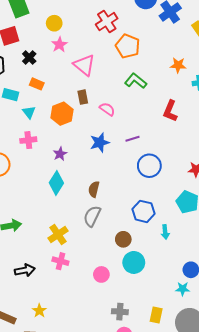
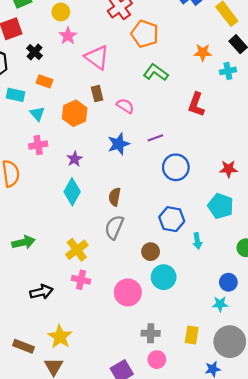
pink circle: (101, 274) -> (128, 292), size x1.5
yellow star: (39, 311) -> (60, 337), size x1.5

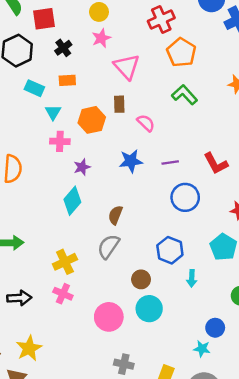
orange rectangle: (44, 81) -> (67, 80), turned -35
red L-shape: (196, 104) -> (216, 163), moved, turned -60
pink cross: (38, 145) -> (60, 141), moved

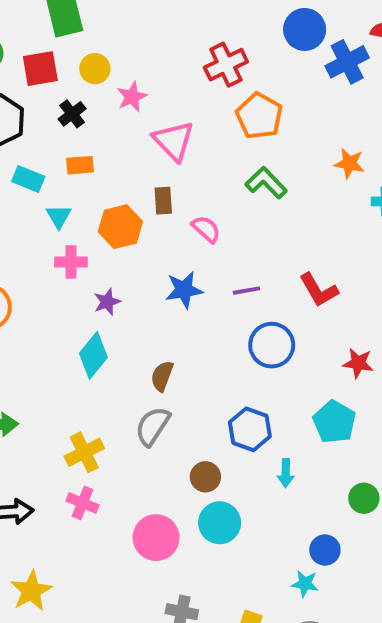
yellow circle: (99, 12) -> (95, 69), moved

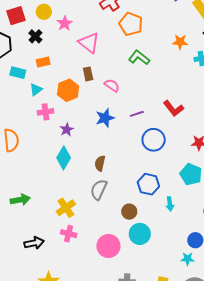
cyan triangle: (59, 216) -> (36, 89), turned 32

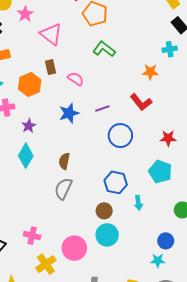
orange star: (180, 42) -> (150, 72), moved
yellow cross: (66, 208) -> (46, 264), moved
brown circle: (129, 212) -> (104, 211), moved

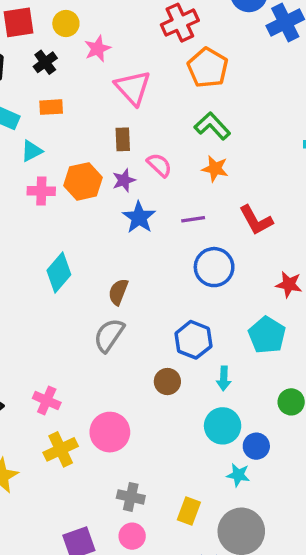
orange star: (150, 72) -> (215, 169), moved
orange hexagon: (30, 85) -> (83, 181), moved
blue star: (69, 113) -> (139, 217), turned -30
purple star: (29, 126) -> (124, 180), moved
cyan circle: (107, 235) -> (223, 426), moved

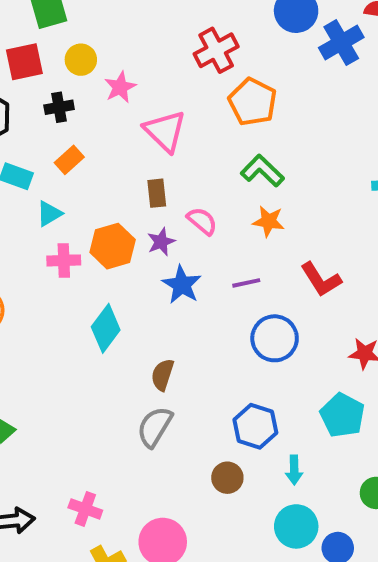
black cross: (45, 62) -> (59, 107), turned 30
orange rectangle: (51, 107) -> (69, 160), turned -35
cyan diamond: (59, 273) -> (106, 328), moved

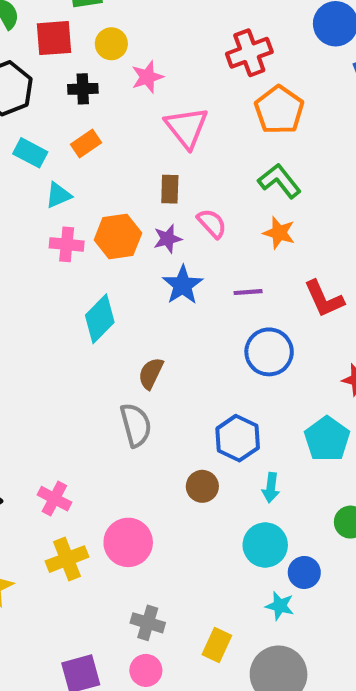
gray semicircle: (155, 427) -> (136, 425), turned 126

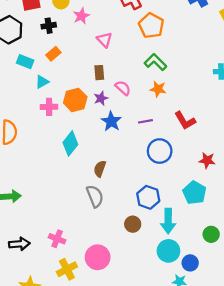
pink triangle: (187, 127) -> (104, 40), size x0.7
cyan arrow: (271, 488) -> (168, 221), size x1.6

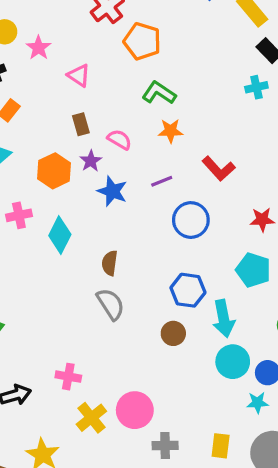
pink cross: (49, 107) -> (19, 215), moved
pink circle: (98, 257) -> (135, 410), moved

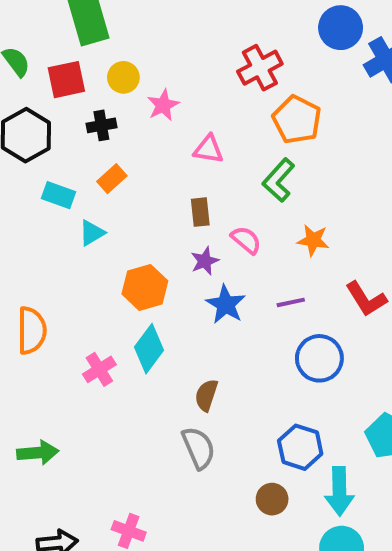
pink triangle: (79, 75) -> (208, 149), turned -35
green L-shape: (159, 93) -> (279, 180), moved, turned -92
orange hexagon: (54, 171) -> (145, 287), moved
pink cross: (19, 215) -> (99, 369), moved, turned -30

